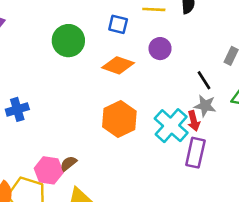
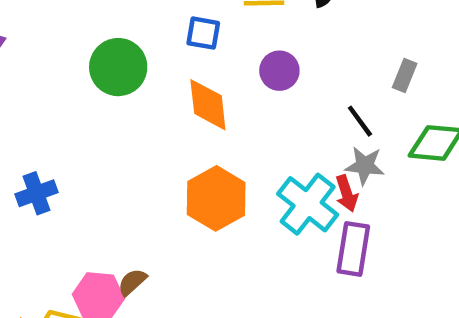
orange diamond: (118, 65) -> (208, 105), turned 68

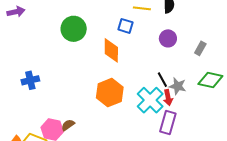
blue square: (203, 33) -> (126, 26), moved
purple circle: (279, 71) -> (168, 38), moved
black line: (360, 121) -> (162, 80), moved

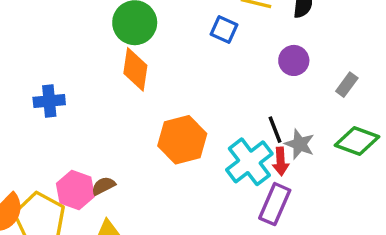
orange diamond: (111, 50) -> (135, 69), moved

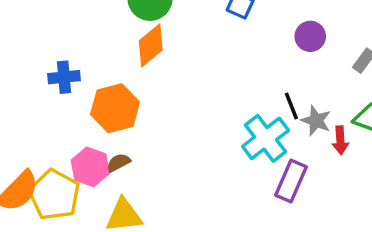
orange diamond: (135, 69) -> (151, 45), turned 42
orange hexagon: (182, 140) -> (115, 108), moved
red arrow: (281, 161) -> (340, 140), moved

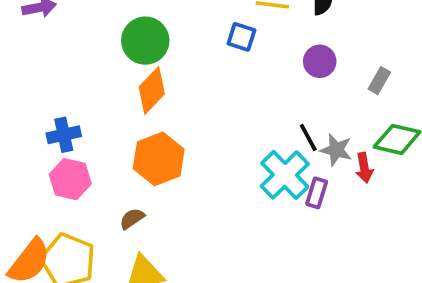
orange hexagon: (115, 108) -> (159, 159), moved
pink hexagon: (90, 167) -> (70, 179), moved
purple rectangle: (291, 181) -> (317, 193), moved, size x0.7

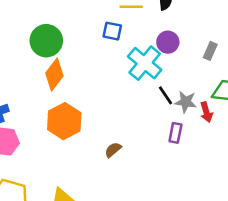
cyan cross: (285, 175) -> (145, 63), moved
brown semicircle: (132, 219) -> (113, 150), moved

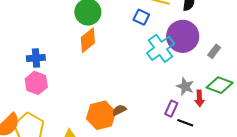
purple circle: (168, 42) -> (183, 36), size x1.8
black line: (166, 95) -> (185, 123), moved, turned -49
orange hexagon: (64, 121) -> (101, 115), moved

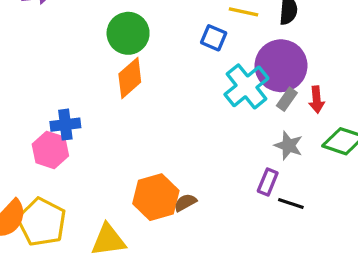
gray rectangle: (214, 51) -> (287, 99), moved
blue cross: (36, 58) -> (65, 125), moved
red arrow: (199, 98) -> (317, 100), moved
brown semicircle: (119, 110) -> (185, 203), moved

